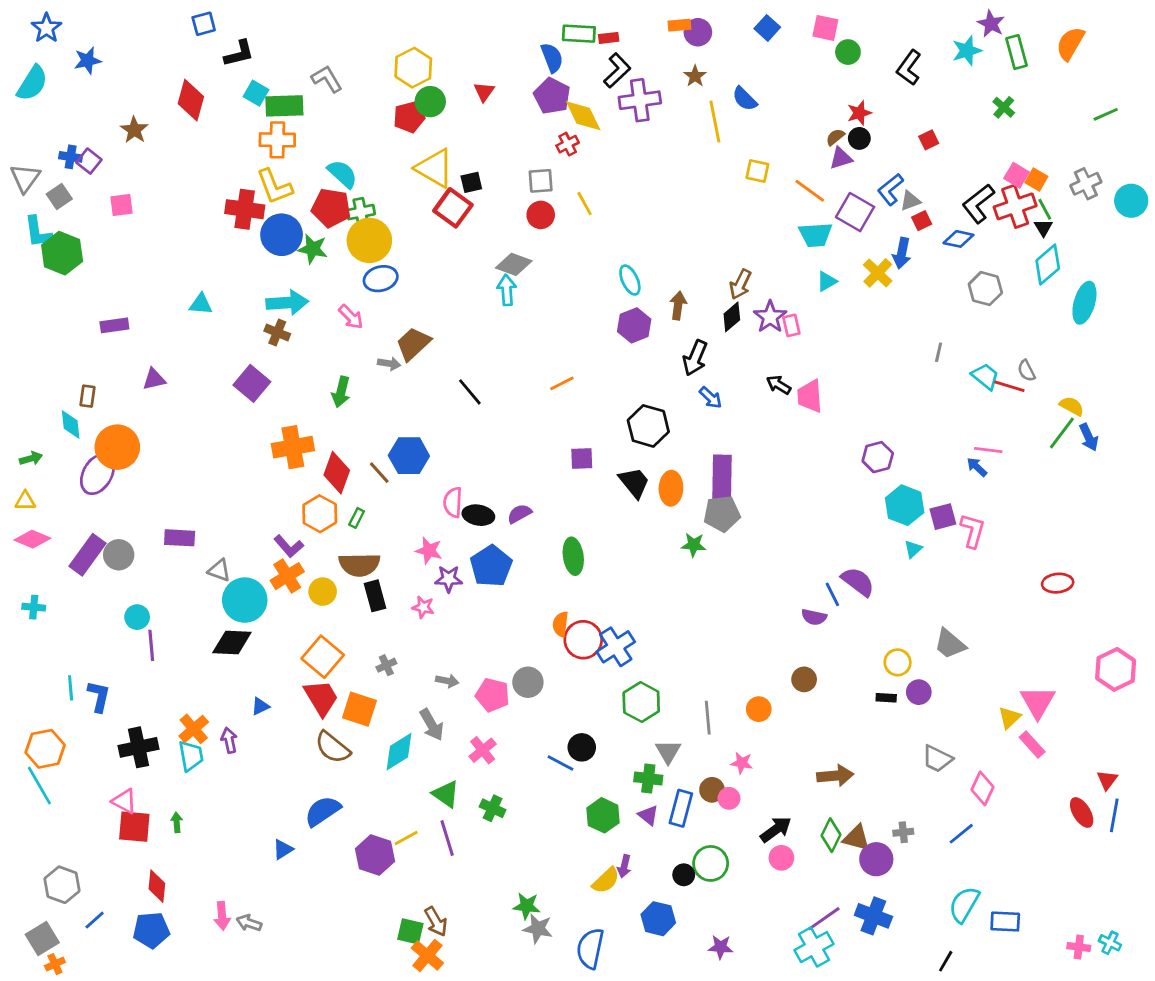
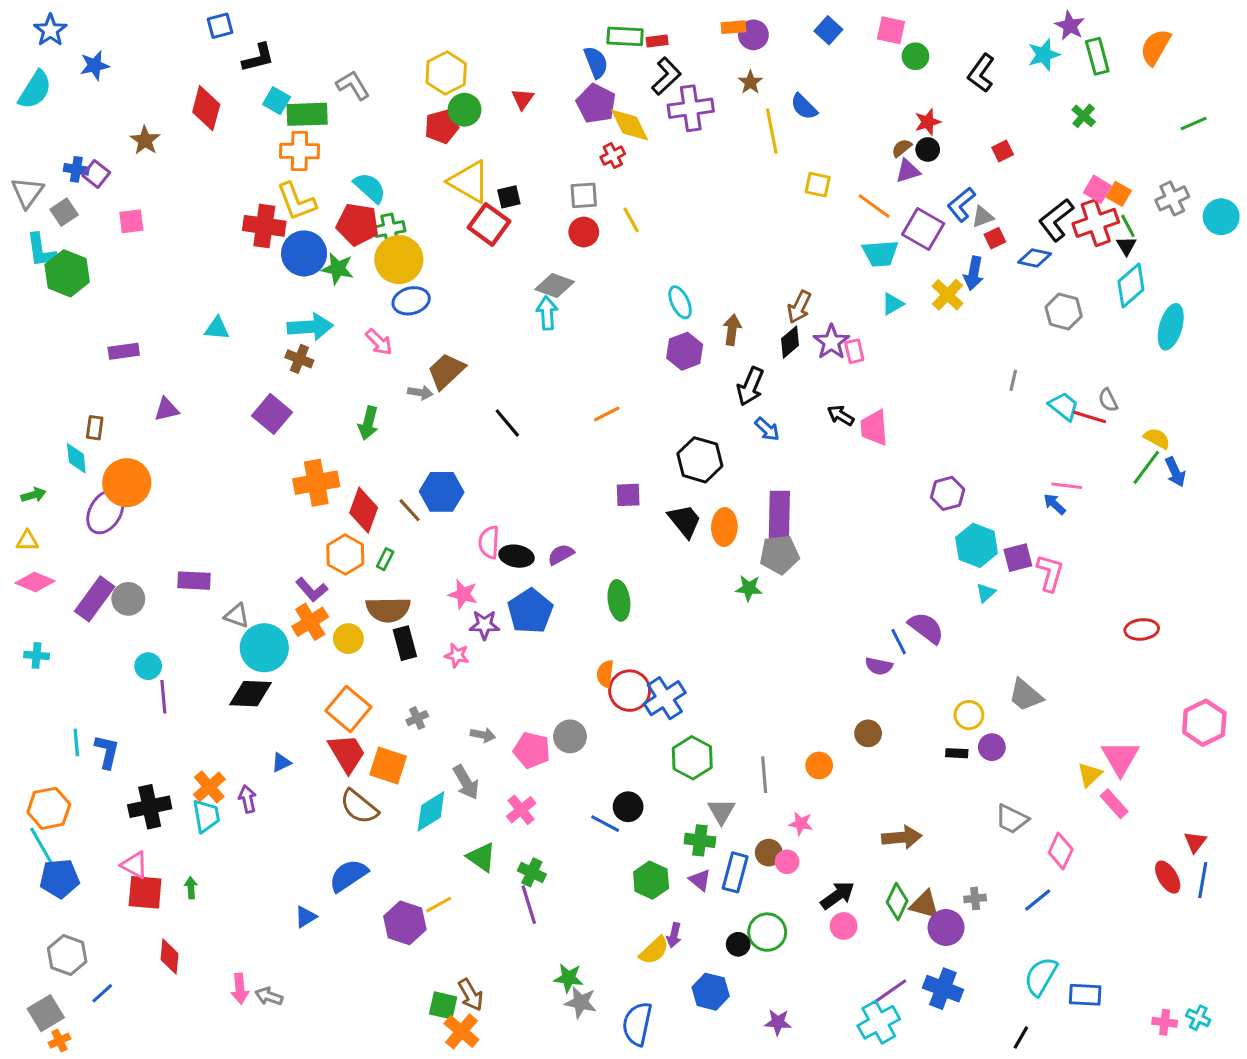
purple line: (447, 838) -> (529, 905), moved
blue pentagon: (151, 930) -> (59, 879), moved

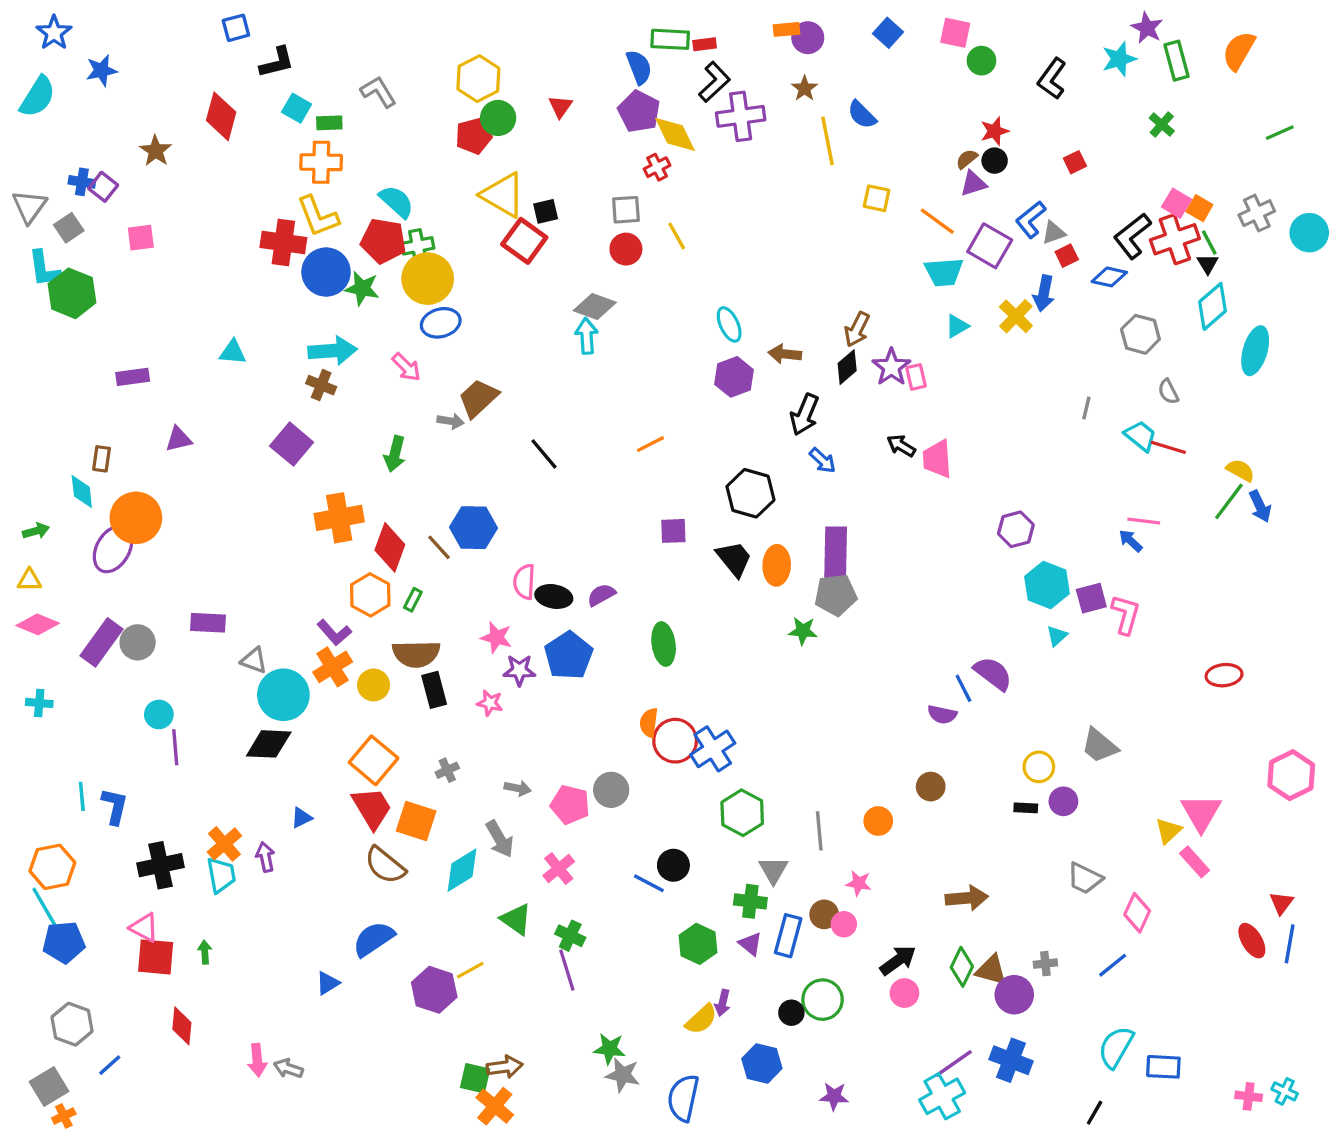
green rectangle: (307, 114) -> (329, 123), size x0.6
brown arrow: (732, 330) -> (785, 354), turned -92
gray semicircle: (1108, 400) -> (1168, 392), moved
brown arrow: (471, 995) -> (505, 1067), turned -68

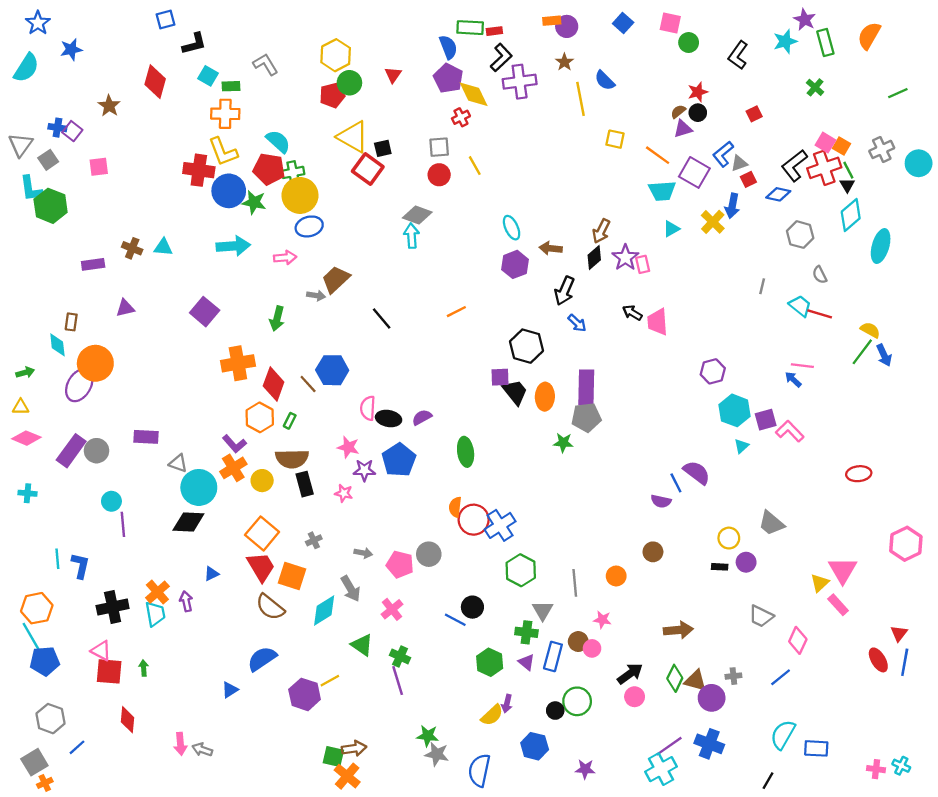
pink arrow: (406, 367) -> (285, 258), turned -50
brown cross: (321, 385) -> (132, 248), moved
purple square: (673, 531) -> (500, 377), moved
pink L-shape: (1126, 615) -> (790, 431), turned -60

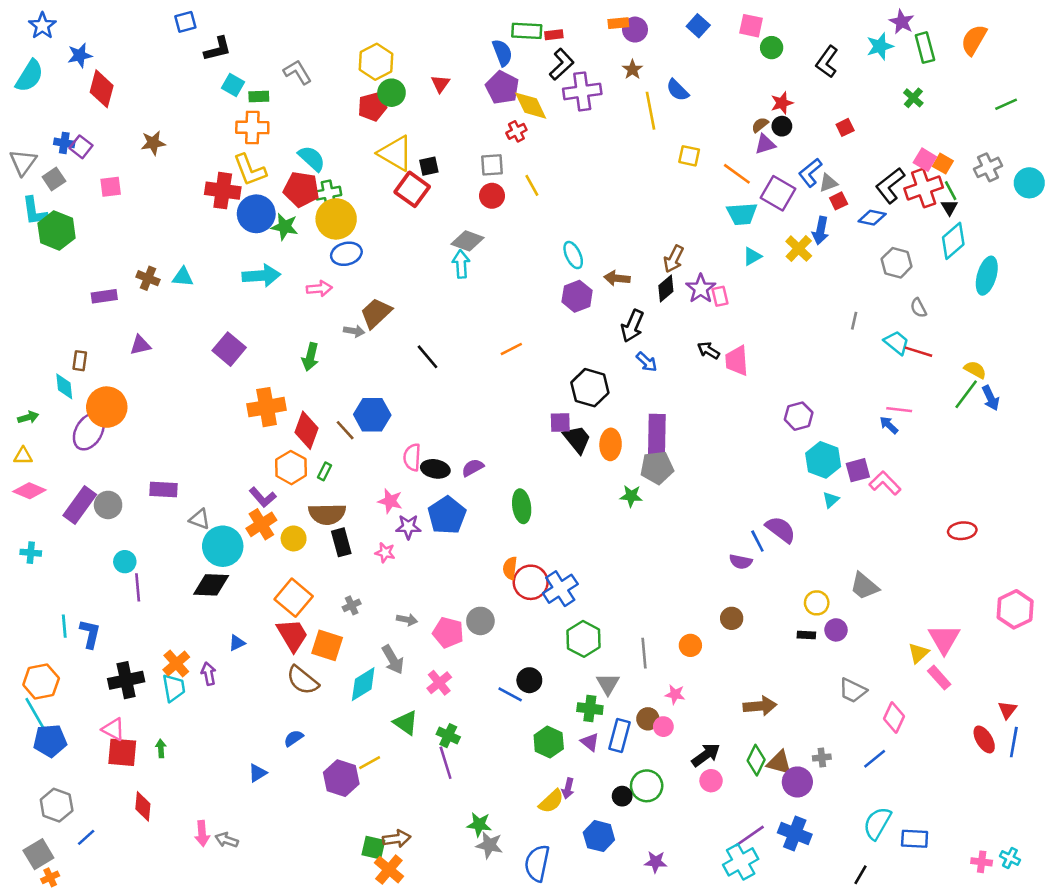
red diamond: (155, 82) -> (102, 89), moved
brown star: (109, 106) -> (153, 143), moved, turned 30
blue semicircle: (262, 659) -> (294, 738), size x0.6

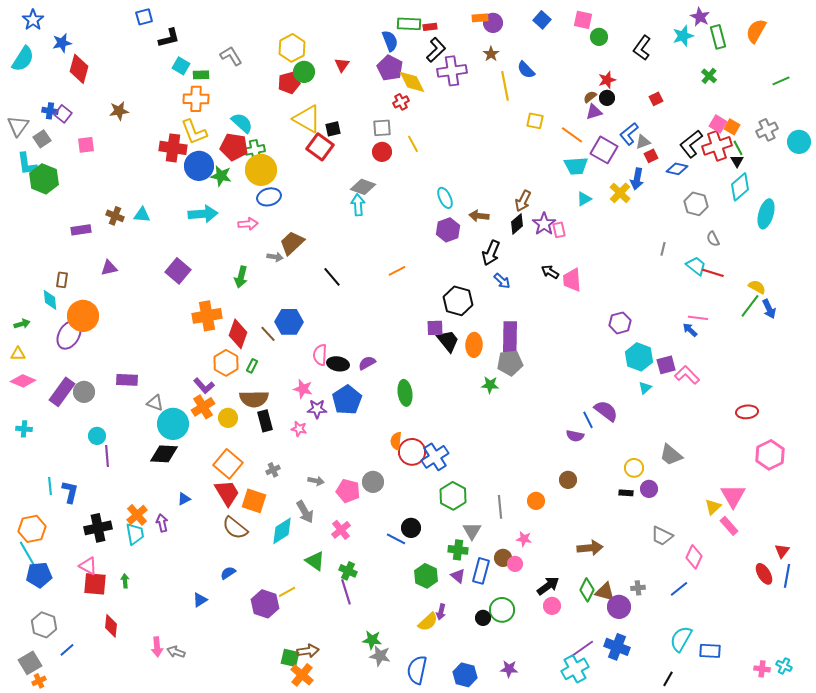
pink hexagon: (1015, 609) -> (770, 455), moved
blue hexagon: (599, 836) -> (465, 675), moved

